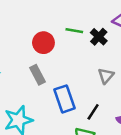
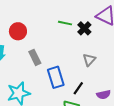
red circle: (43, 43) -> (18, 31), moved

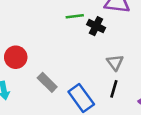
green line: (65, 23) -> (75, 16), moved
black line: (78, 88) -> (114, 89), moved

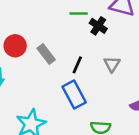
gray rectangle: (47, 82) -> (46, 54), moved
black line: (114, 89) -> (77, 65), moved

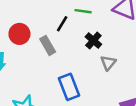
black cross: (98, 26) -> (93, 40), moved
black line: (77, 65) -> (62, 24), moved

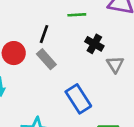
black line: (62, 24) -> (44, 34), moved

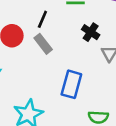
blue rectangle: (78, 99) -> (71, 84), turned 44

